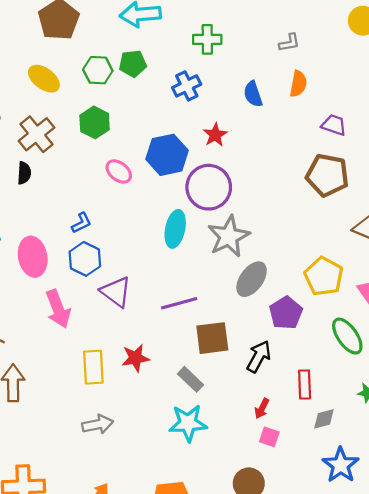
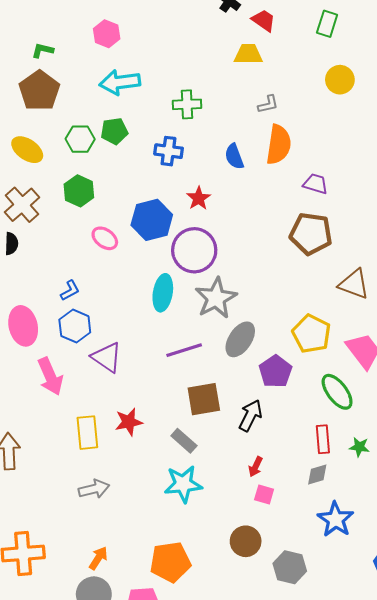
orange semicircle: (298, 84) -> (279, 145), size x1.5
blue cross: (187, 86) -> (169, 151), turned 36
purple line: (179, 303) -> (184, 350), moved
red rectangle: (305, 385) -> (323, 439), moved

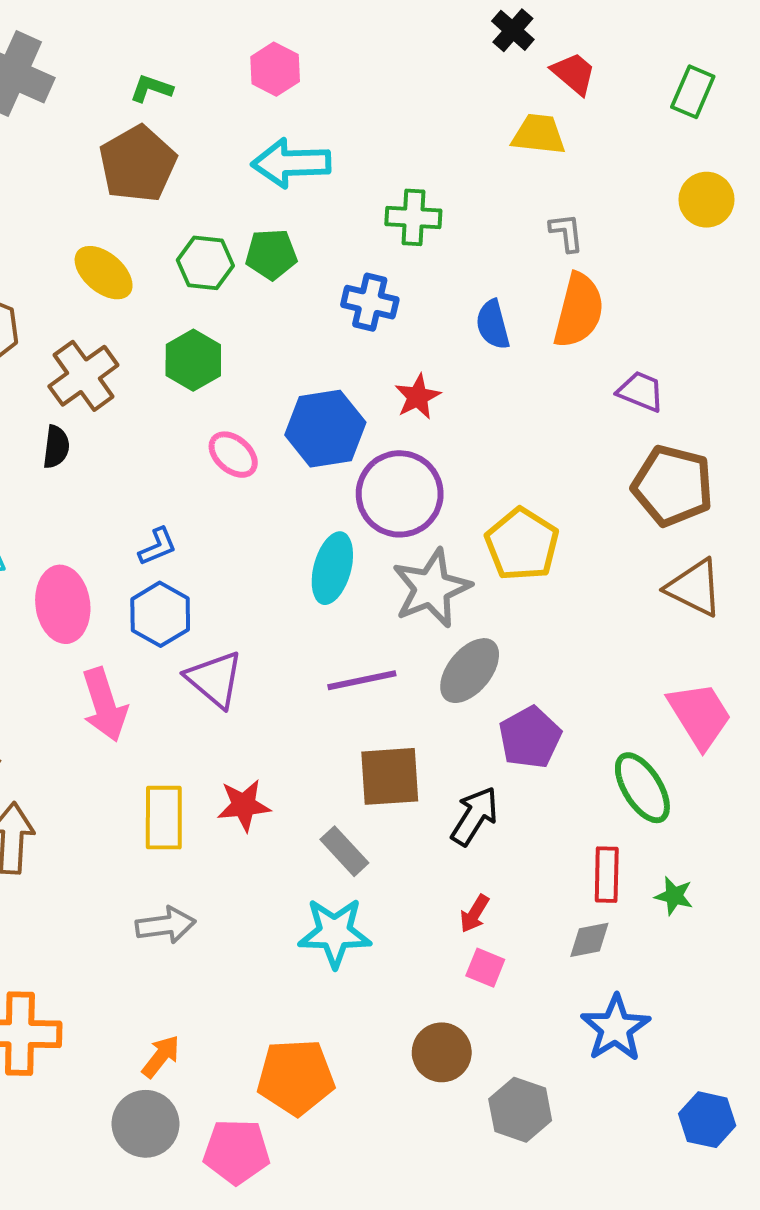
gray L-shape: (268, 104) -> (566, 233), turned -90
brown pentagon: (311, 234) -> (673, 486), moved
yellow pentagon: (311, 334) -> (522, 544), moved

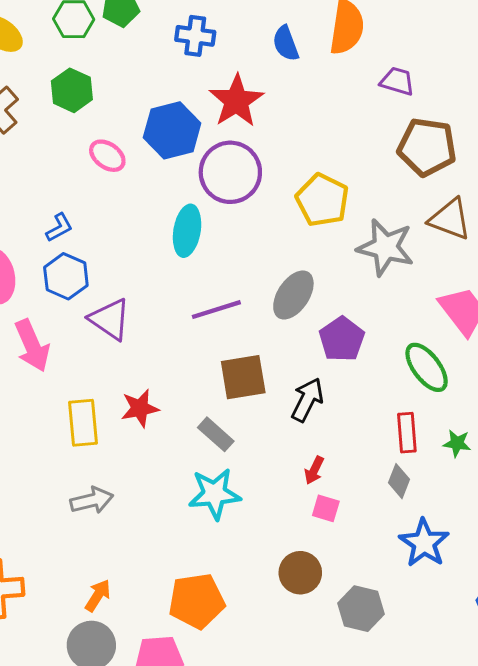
red star: (418, 397) -> (236, 101), size x1.6
gray star: (432, 588) -> (385, 247), moved, turned -30
gray diamond: (589, 940) -> (399, 481), turned -52

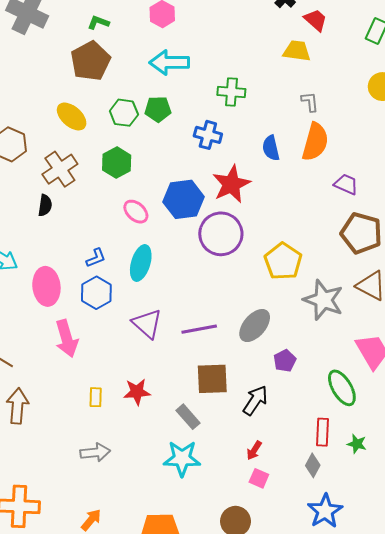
cyan ellipse: (187, 231) -> (141, 263), moved
purple triangle: (110, 319) -> (147, 324), moved
purple pentagon: (342, 339) -> (285, 361), size x0.7
yellow rectangle: (83, 423) -> (96, 397), size x0.6

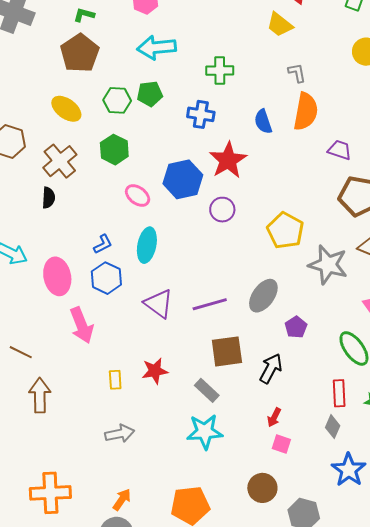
yellow trapezoid: (297, 51) -> (280, 25), turned -144
purple circle: (221, 234) -> (222, 210), size x0.6

